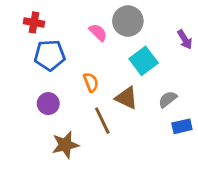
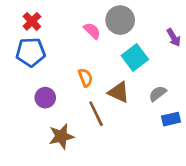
red cross: (34, 22) -> (32, 21), turned 36
blue pentagon: (50, 55) -> (31, 52), moved

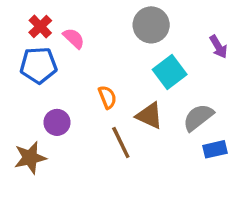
pink semicircle: (92, 31) -> (74, 38), moved
gray semicircle: (158, 94) -> (198, 117), size x1.4
brown star: (61, 136) -> (30, 158), moved

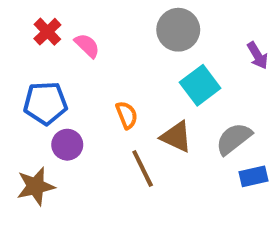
blue pentagon: (39, 65) -> (45, 103), moved

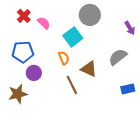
cyan square: (200, 85) -> (73, 37), moved
gray semicircle: (234, 139) -> (118, 57), moved

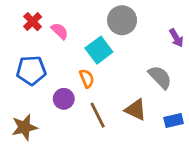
gray semicircle: (118, 57) -> (160, 77), turned 84
brown triangle: (89, 69) -> (136, 110), moved
purple circle: (34, 73) -> (64, 99), moved

